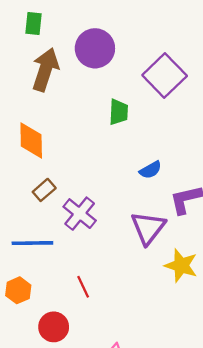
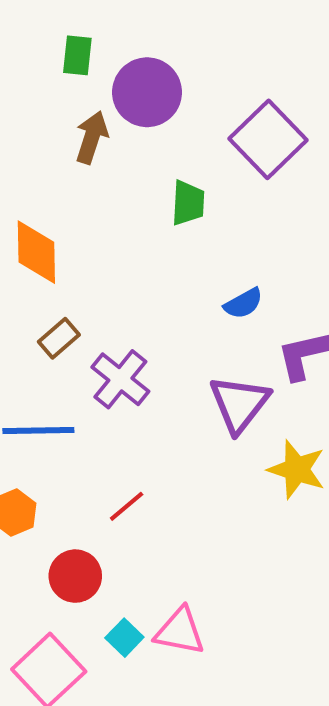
green rectangle: (34, 24) -> (77, 55), moved
brown arrow: (45, 70) -> (92, 137), moved, size x0.7
red line: (83, 287) -> (127, 506), turned 75

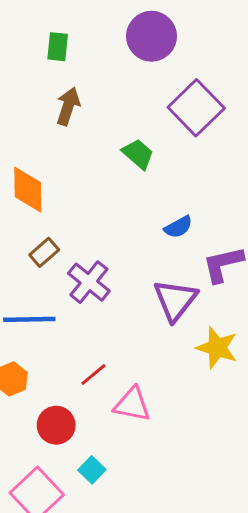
purple circle: (147, 92) -> (152, 36), moved
green trapezoid: (188, 203) -> (138, 154), turned -52
pink triangle: (180, 631) -> (132, 404), moved

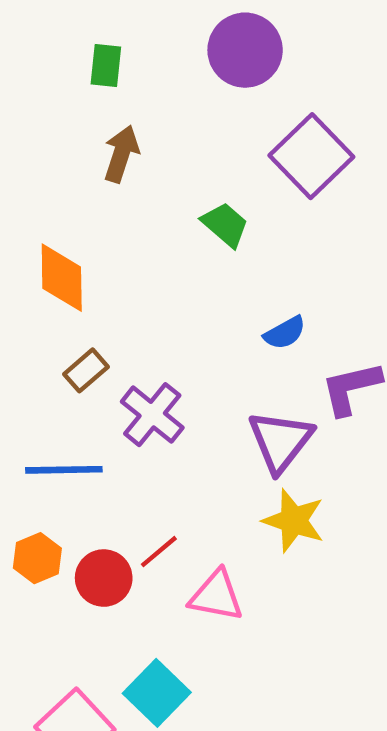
yellow star: (217, 348) -> (294, 521), moved
red circle: (56, 425) -> (104, 578), moved
cyan square: (92, 470) -> (157, 693), size x1.6

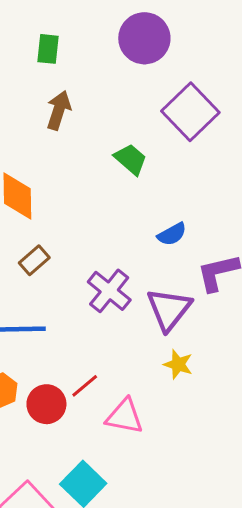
purple cross: (152, 415) -> (109, 291), moved
yellow star: (294, 521) -> (178, 364), size x0.7

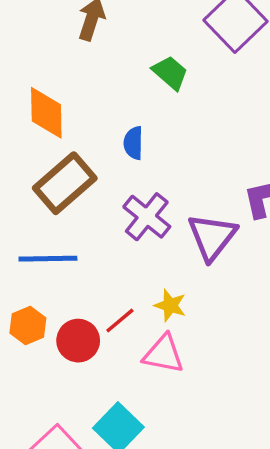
blue semicircle: (172, 234) -> (133, 143), moved, turned 120
brown rectangle: (34, 260) -> (65, 183), size x1.8
yellow star: (178, 364) -> (170, 305), moved

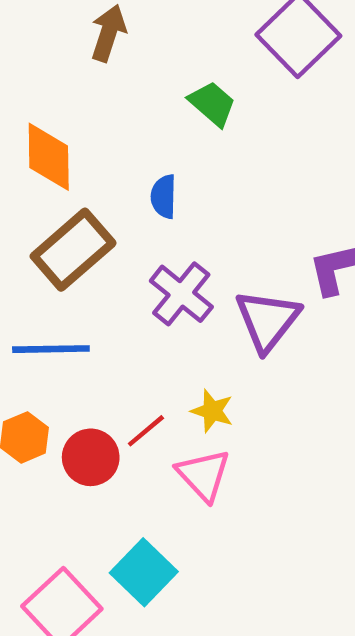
pink triangle: (164, 354) -> (203, 475), turned 36

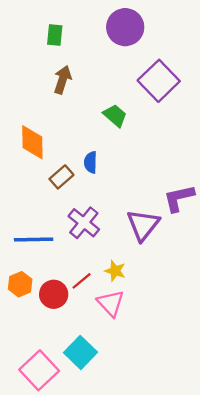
brown rectangle: (73, 250) -> (61, 177), moved, size x0.6
purple cross: (181, 294) -> (84, 223), moved

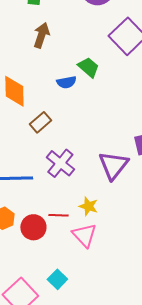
blue semicircle: (91, 162) -> (66, 82), moved, turned -102
red line: (82, 281) -> (58, 215), turned 42
cyan square: (80, 352) -> (57, 279), size x0.7

